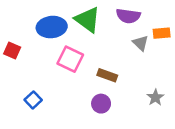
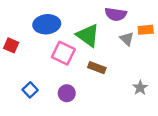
green triangle: (87, 20) -> (88, 35), moved
purple circle: (101, 104) -> (67, 93), moved

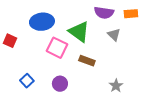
orange rectangle: (146, 30) -> (131, 14), moved
gray star: (140, 88) -> (116, 86), moved

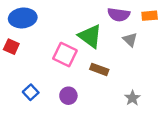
blue ellipse: (42, 22) -> (23, 18), moved

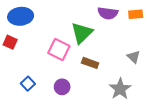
green triangle: (90, 36) -> (82, 33), turned 40
gray triangle: (130, 40) -> (134, 57), moved
gray star: (132, 98) -> (120, 89), size x1.5

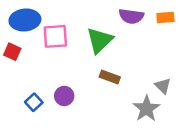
pink square: (59, 49) -> (55, 36), moved, turned -30
gray triangle: (134, 57) -> (163, 86), moved
purple circle: (62, 87) -> (64, 96), moved

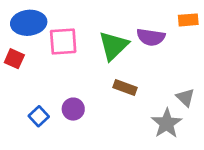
purple semicircle: (131, 16) -> (151, 37), moved

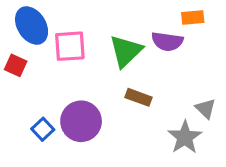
orange rectangle: (188, 20) -> (193, 18), moved
blue ellipse: (29, 23) -> (32, 25), turned 64
purple circle: (73, 109) -> (81, 121), size x1.6

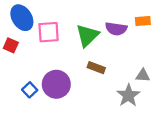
orange rectangle: (193, 18) -> (143, 21), moved
gray triangle: (206, 108) -> (143, 75), turned -40

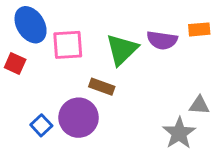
brown rectangle: (96, 68) -> (102, 87), moved

